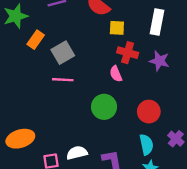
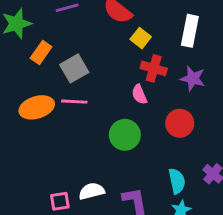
yellow square: (117, 28) -> (141, 38), turned 35
red circle: (149, 112) -> (180, 123), moved
orange ellipse: (20, 139) -> (37, 107), moved

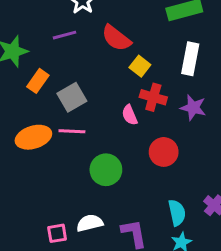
pink semicircle: (139, 94) -> (130, 115), moved
red circle: (180, 123) -> (164, 152), moved
green circle: (125, 135) -> (106, 170), moved

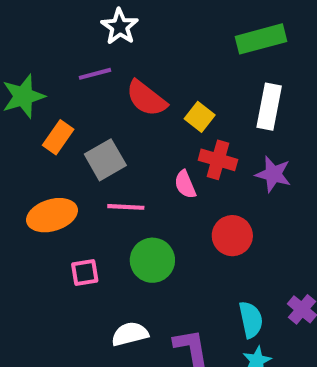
red semicircle: (116, 38) -> (146, 98), moved
pink line: (72, 131) -> (126, 207), moved
pink square: (57, 233) -> (85, 272), moved

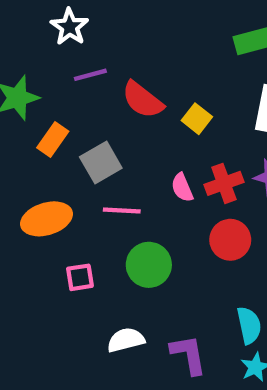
white star: (120, 27) -> (69, 27), moved
red cross: (218, 160) -> (224, 183), moved, turned -36

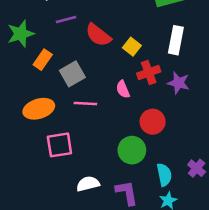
red cross: (224, 183) -> (149, 73), moved
green circle: (149, 265) -> (132, 150), moved
pink square: (80, 277) -> (59, 145), size x1.5

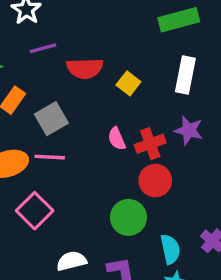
red semicircle: (98, 35) -> (85, 68), turned -40
red cross: (149, 73) -> (150, 144), moved
pink line: (85, 104) -> (50, 157), moved
pink square: (59, 145) -> (35, 211), turned -36

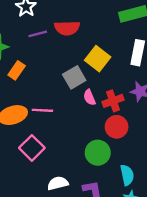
red semicircle: (85, 68) -> (67, 28), moved
yellow square: (128, 83) -> (98, 59), size x1.5
gray square: (51, 119) -> (74, 77), moved

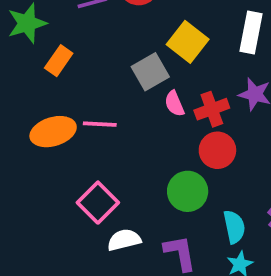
pink square: (32, 148) -> (98, 203), moved

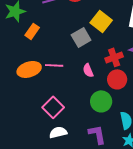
pink semicircle: (174, 104) -> (88, 70), moved
white semicircle: (124, 240) -> (58, 132), moved

